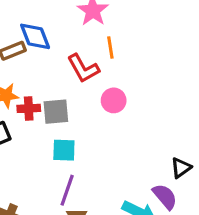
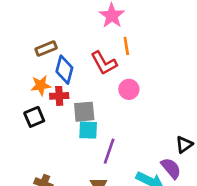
blue diamond: (35, 36) -> (64, 70), moved, turned 36
gray square: (56, 112) -> (84, 112), moved
purple line: (67, 190) -> (109, 151), moved

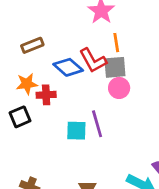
blue diamond: (64, 70) -> (68, 67), moved, turned -64
gray square: (84, 112) -> (115, 67), moved
purple line: (109, 151) -> (97, 124), moved, turned -35

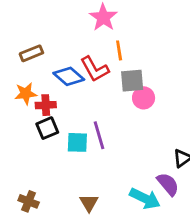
gray square: (115, 67) -> (132, 81), moved
pink circle: (119, 88) -> (144, 98), moved
black square: (20, 117) -> (47, 128), moved

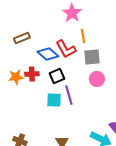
orange star: (26, 94) -> (16, 77), moved
pink circle: (144, 98) -> (97, 79), moved
black square: (47, 128) -> (57, 76), moved

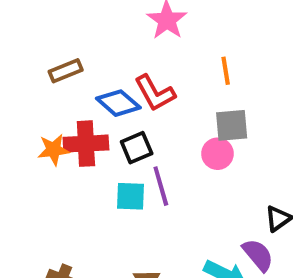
orange line: (83, 36) -> (226, 71), moved
gray square: (92, 57) -> (232, 125), moved
red cross: (32, 74) -> (86, 144), size x1.5

